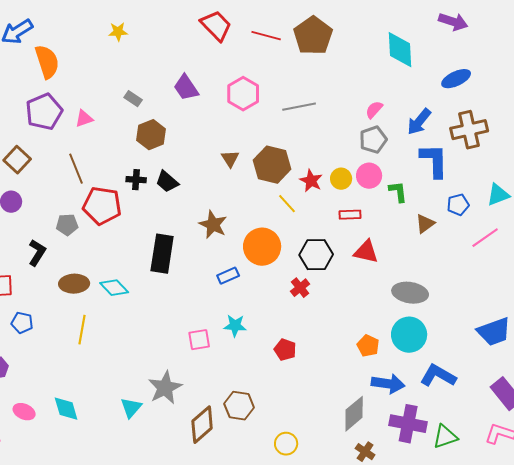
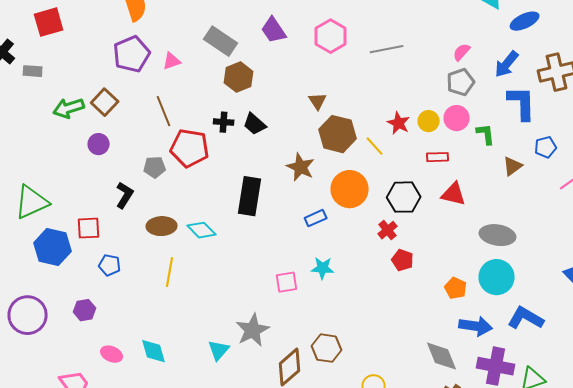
blue ellipse: (456, 79) -> (525, 21), moved
gray rectangle: (133, 99) -> (221, 41), size x1.8
brown hexagon: (272, 165) -> (338, 134), moved
red pentagon: (285, 350) -> (403, 260), moved
gray diamond: (354, 414) -> (442, 356), turned -72

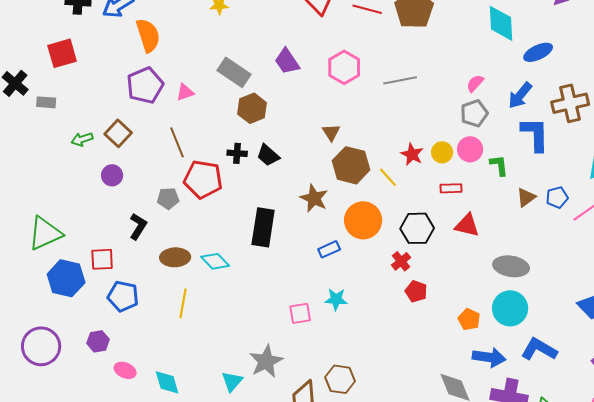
green arrow: (69, 108) -> (82, 139), size x0.7
blue pentagon: (546, 147) -> (557, 197), moved
blue pentagon: (110, 265) -> (123, 296), size x1.4
pink ellipse: (112, 354) -> (125, 370), moved

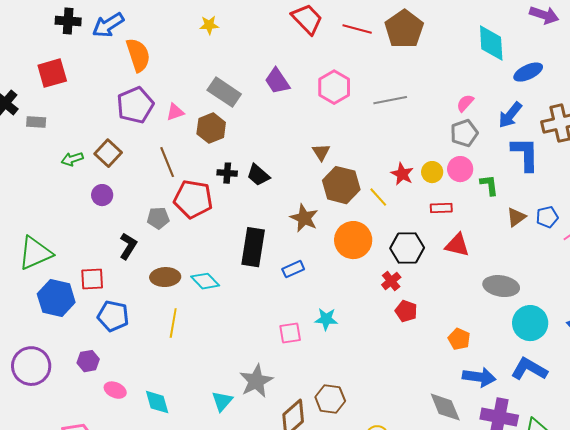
brown hexagon: (252, 108) -> (211, 128), moved
blue rectangle: (329, 249) -> (293, 269), moved
cyan circle: (510, 308) -> (530, 323), moved

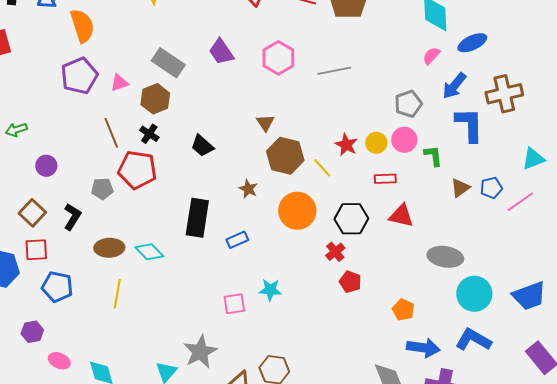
pink semicircle: (465, 103) -> (431, 56), moved
brown square: (108, 153) -> (32, 213), moved
black cross: (227, 173) -> (149, 134), moved, turned 30
brown star: (304, 218) -> (248, 189), size x0.7

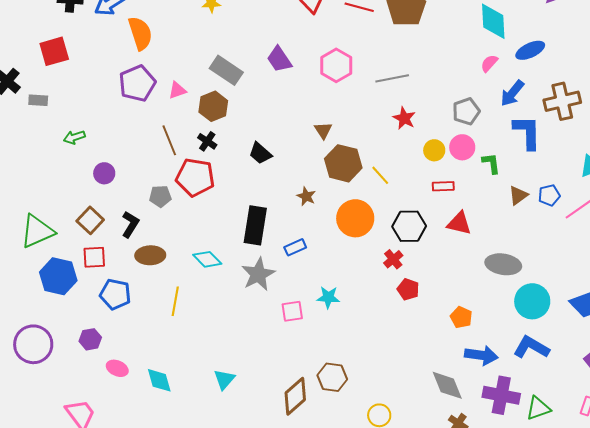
red star: (346, 145) -> (404, 118), moved
brown ellipse: (109, 248) -> (150, 255), moved
gray star: (200, 352) -> (258, 274), moved

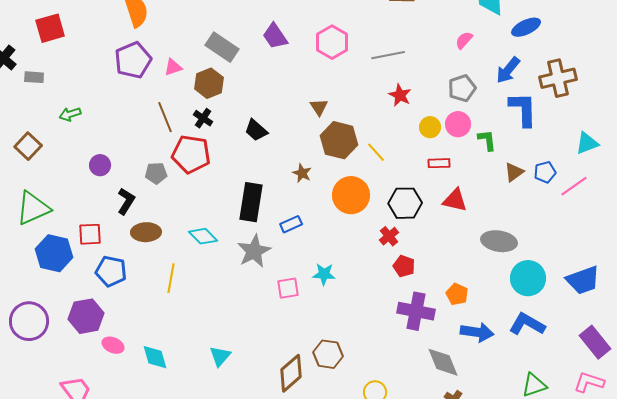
pink semicircle: (489, 63) -> (464, 40), moved
purple circle: (104, 173) -> (100, 165), moved
brown square: (90, 220) -> (28, 146), moved
purple hexagon: (90, 339) -> (86, 316), size x1.6
purple cross: (501, 395) -> (416, 311), moved

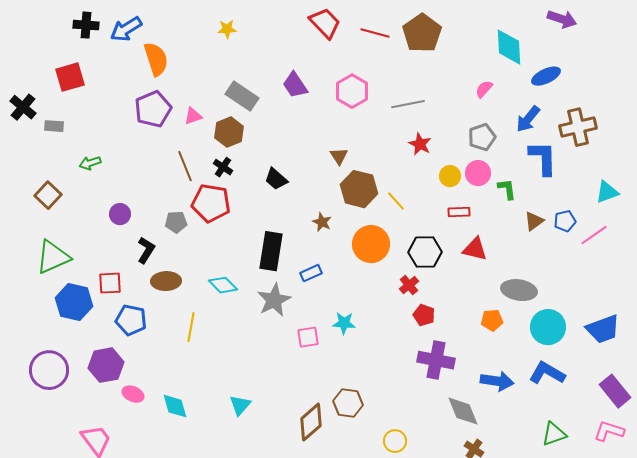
orange pentagon: (457, 294) -> (492, 320), moved, turned -30

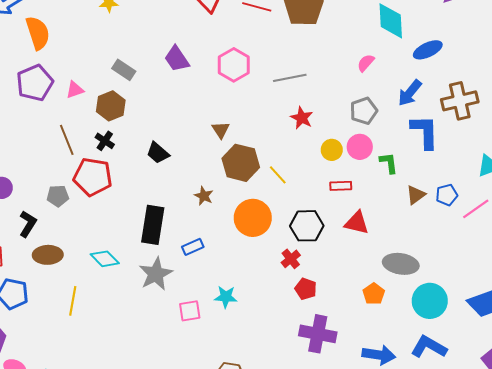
gray rectangle: (242, 96) -> (124, 70), size x0.7
orange pentagon: (492, 320) -> (374, 294), turned -30

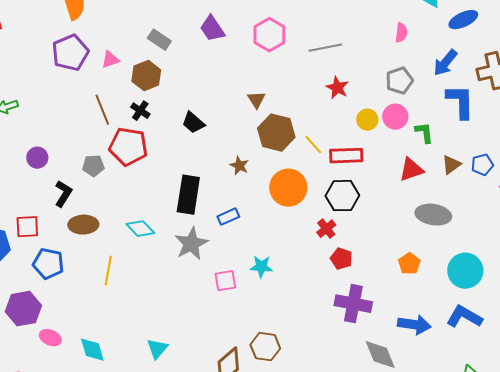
pink semicircle: (366, 63) -> (401, 33), turned 144
red rectangle: (341, 186) -> (346, 156), moved, size x1.5
red triangle: (357, 223) -> (411, 170), moved, turned -32
gray ellipse: (401, 264) -> (433, 215), moved

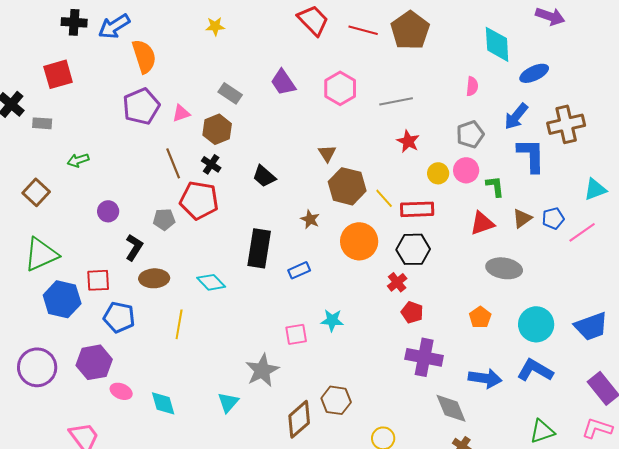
gray star: (191, 244) -> (262, 370), moved

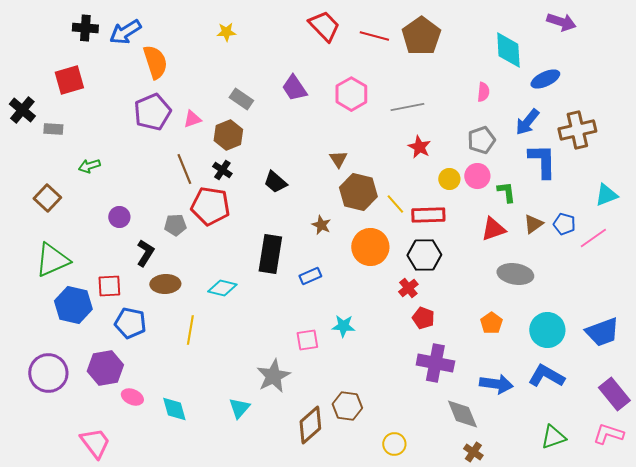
blue pentagon: (553, 218) -> (564, 224), turned 30
cyan diamond: (211, 282) -> (222, 288), turned -32

